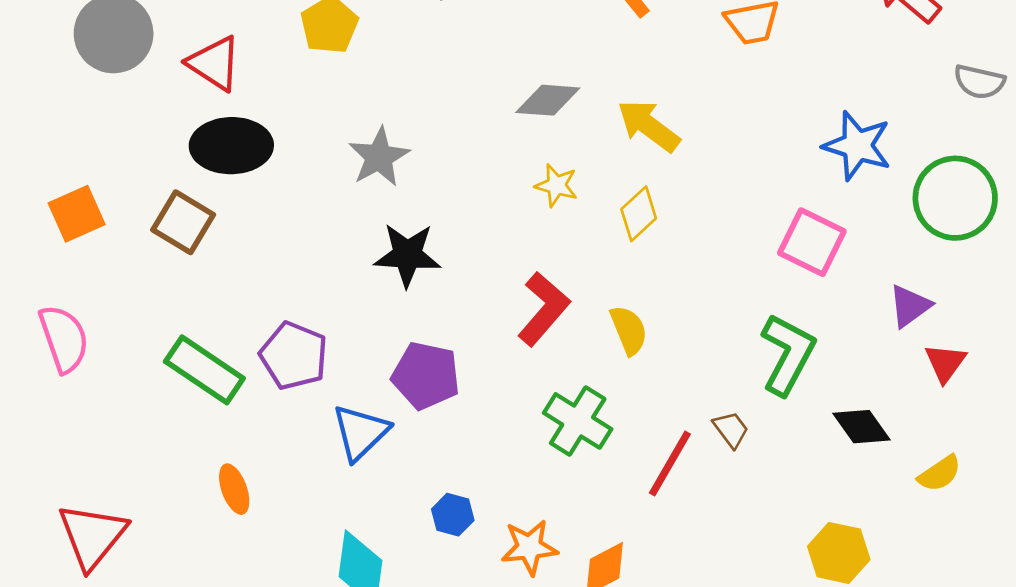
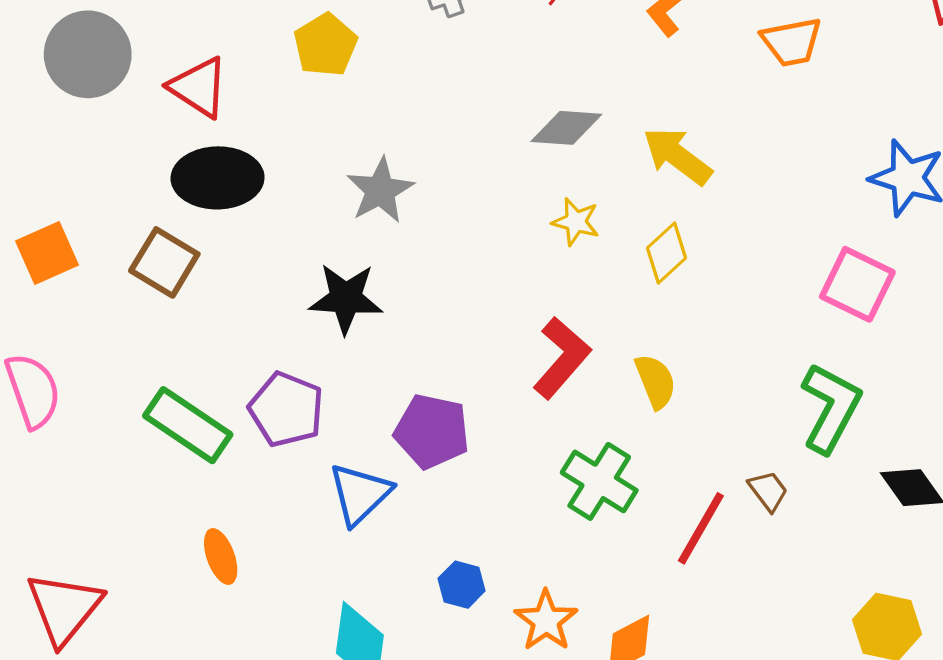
black star: (407, 255) -> (346, 298), moved
orange star: (529, 547) -> (546, 621), turned -30

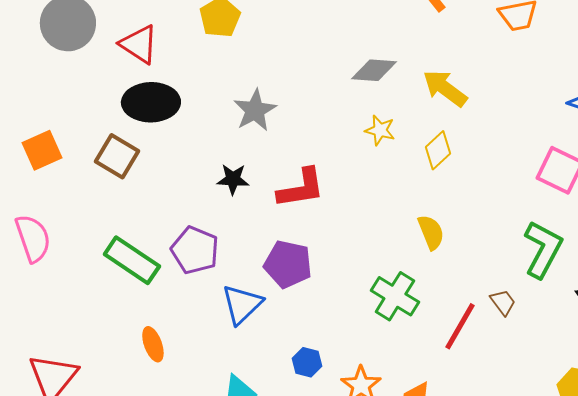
black star: (346, 298) -> (233, 179), size x0.7
red L-shape: (562, 358) -> (301, 188), moved, turned 40

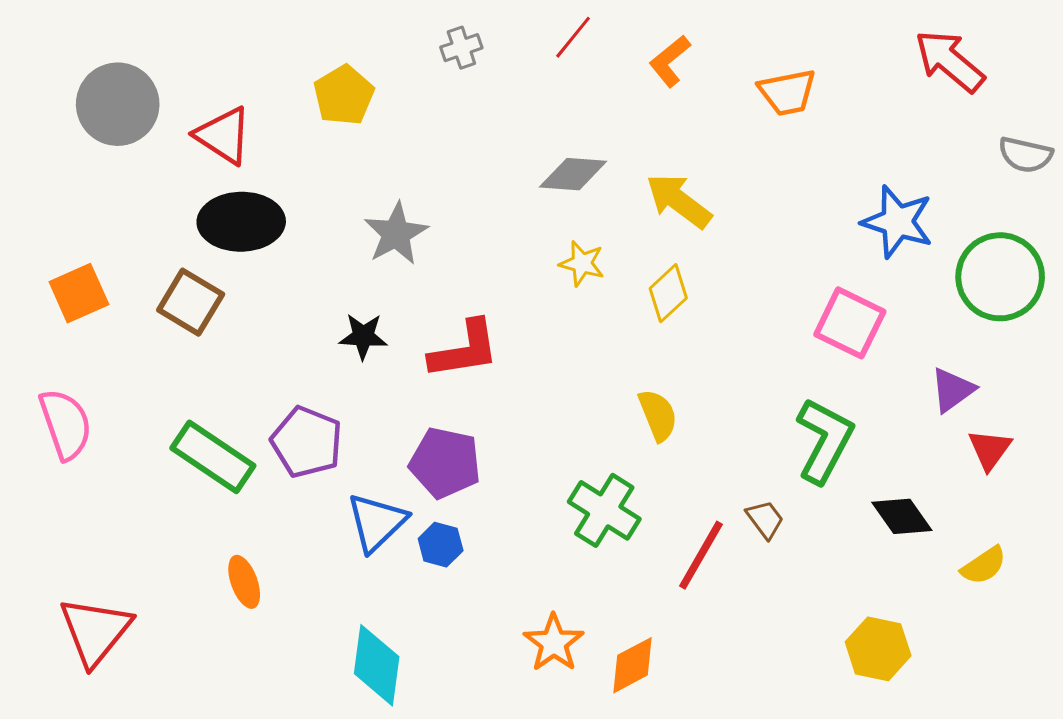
blue hexagon: (307, 362) -> (441, 545), moved

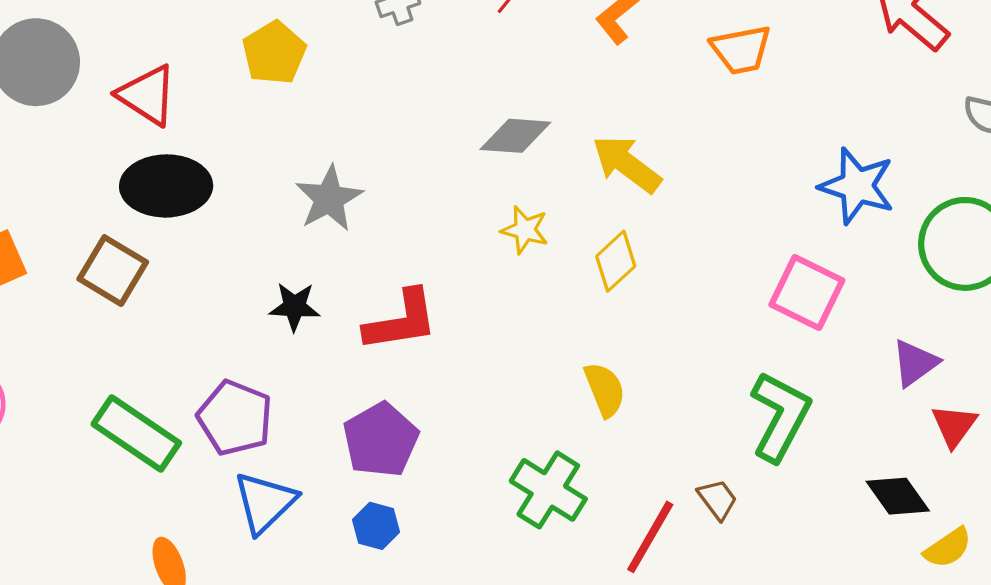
purple pentagon: (445, 463) -> (381, 440), turned 30
black diamond: (902, 516) -> (898, 496), moved
blue triangle: (377, 522) -> (265, 502), moved

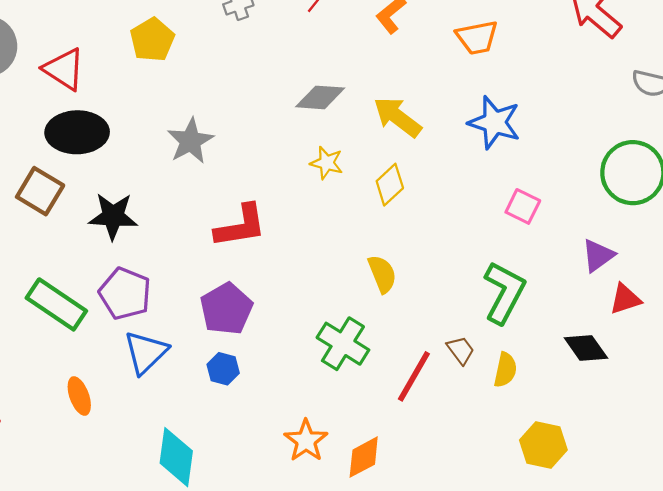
blue star: (857, 186) -> (494, 122), moved
pink square: (807, 292) -> (523, 206), size x0.7
black star: (295, 307) -> (113, 216), moved, size x1.4
red triangle: (954, 426) -> (625, 299), turned 36
yellow semicircle: (948, 548) -> (505, 370), moved, turned -44

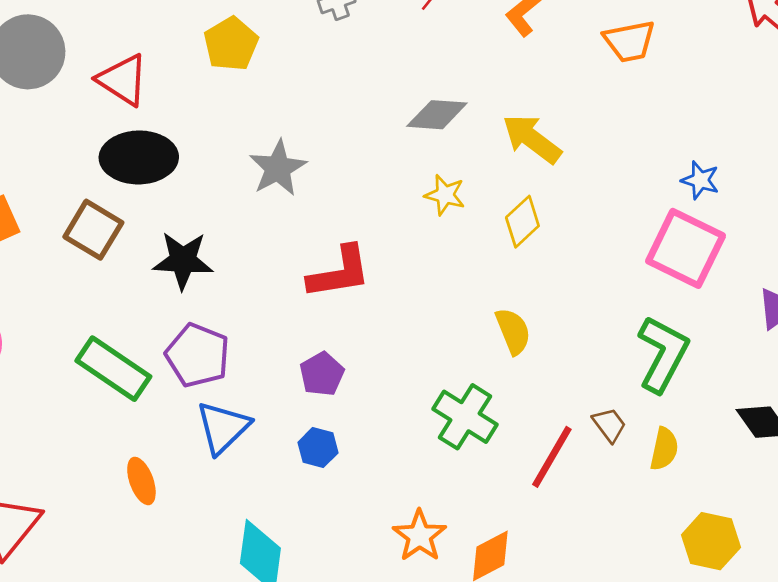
blue star: (494, 122) -> (700, 180), moved, size x0.6
pink square: (523, 206) -> (686, 248), size x1.8
purple pentagon: (226, 309) -> (322, 374), size x0.7

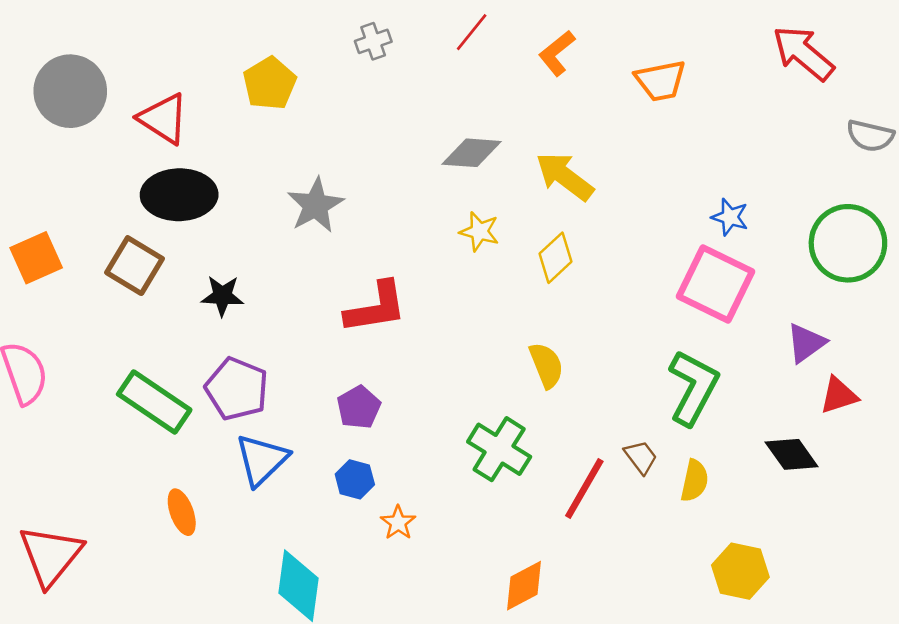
black star: (183, 260) -> (222, 296), size x0.7
orange star: (420, 536) -> (398, 523), moved, size x0.7

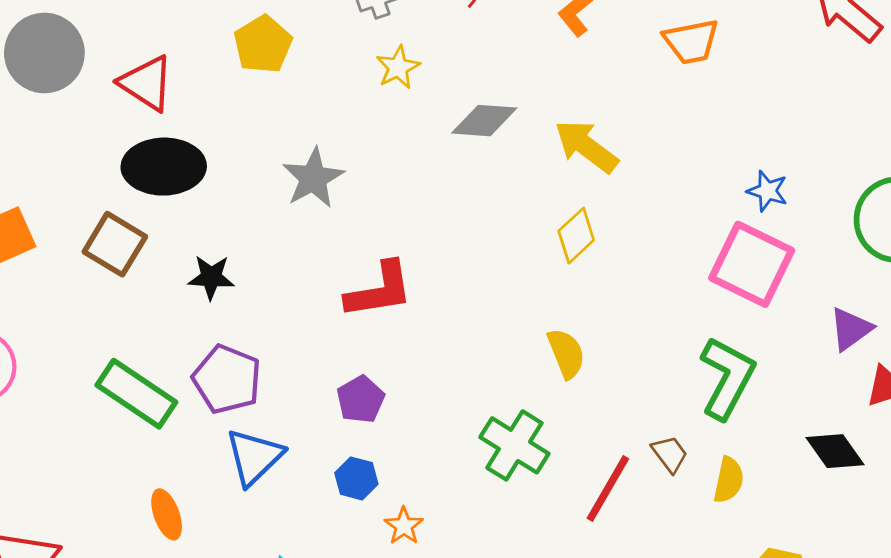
yellow star: (479, 231) -> (398, 67), moved, turned 30

